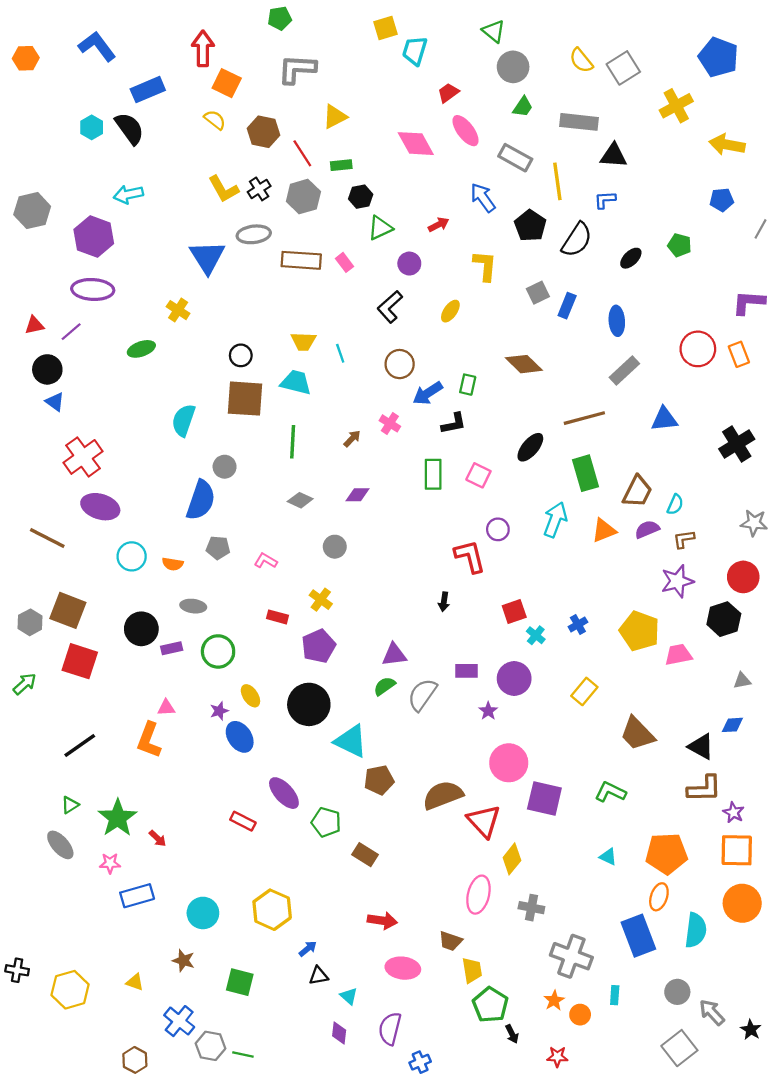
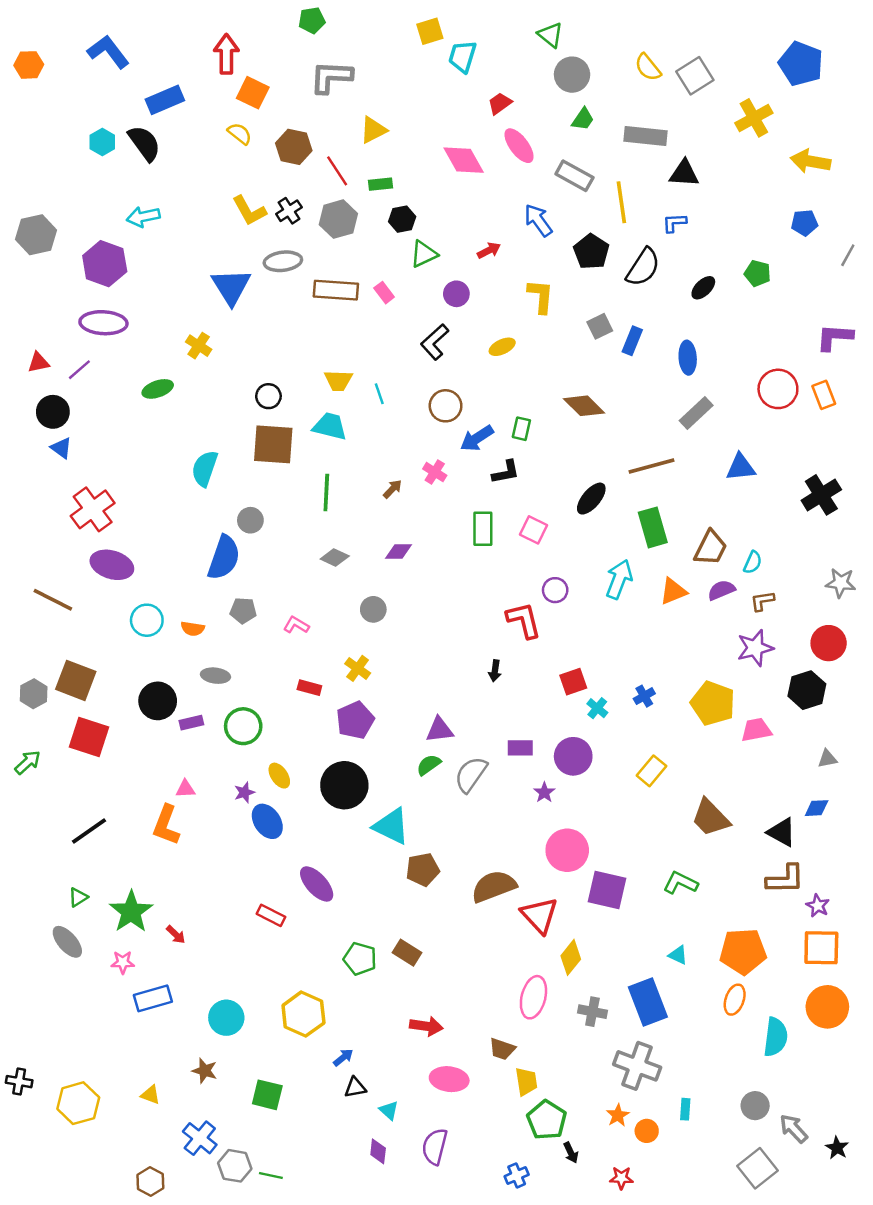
yellow ellipse: (450, 311) -> (502, 347), turned 30
green pentagon: (326, 822) -> (360, 959), moved
blue rectangle: (638, 936) -> (648, 1002), moved
blue cross: (420, 1062) -> (517, 1175), moved

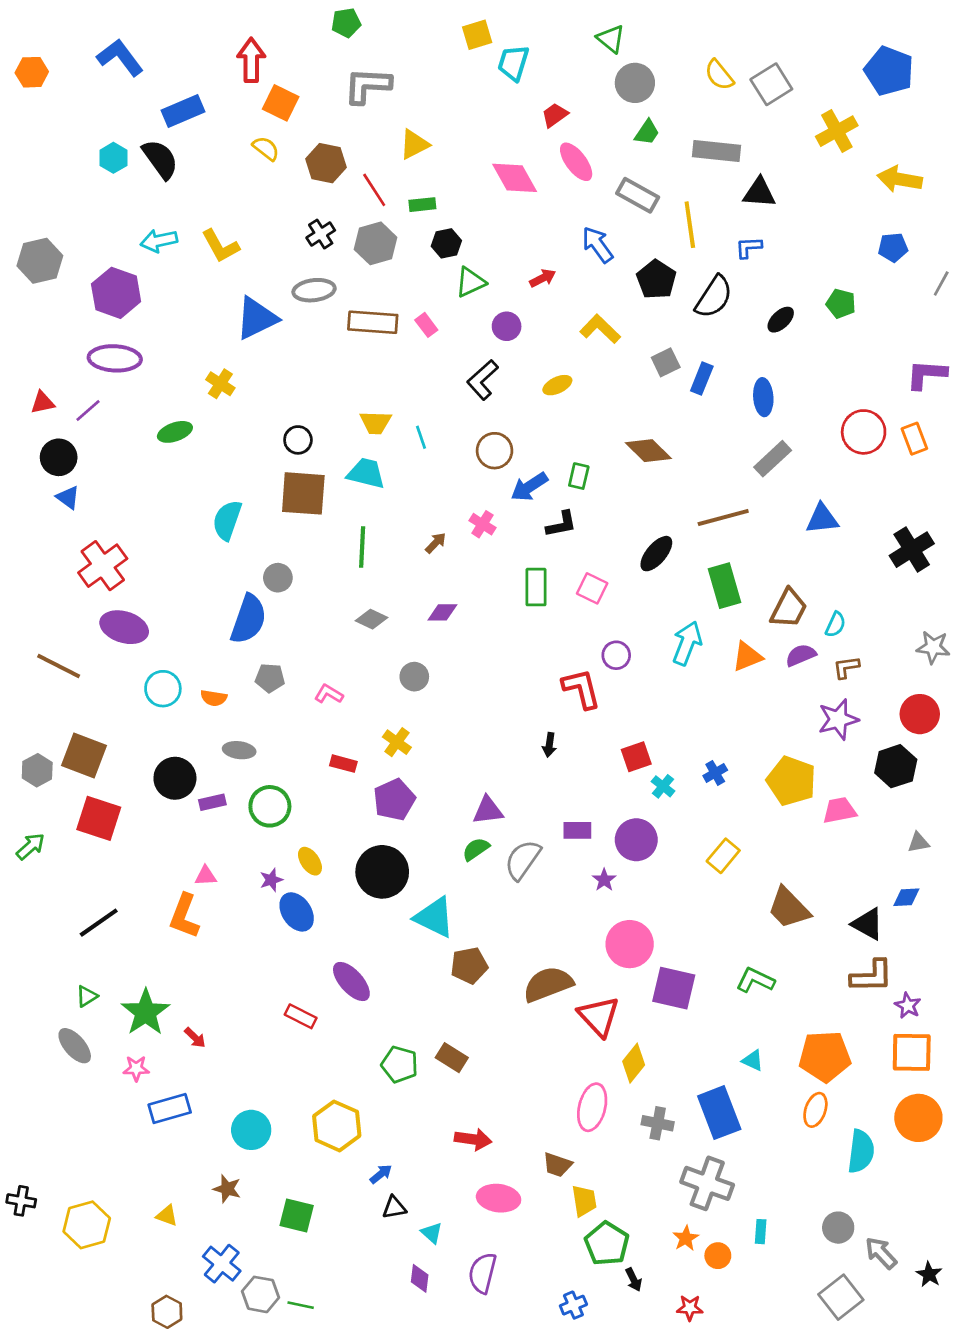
yellow L-shape: (249, 211) -> (220, 246), moved
blue triangle: (231, 287) -> (257, 318), turned 36
yellow L-shape: (541, 296) -> (600, 329), turned -51

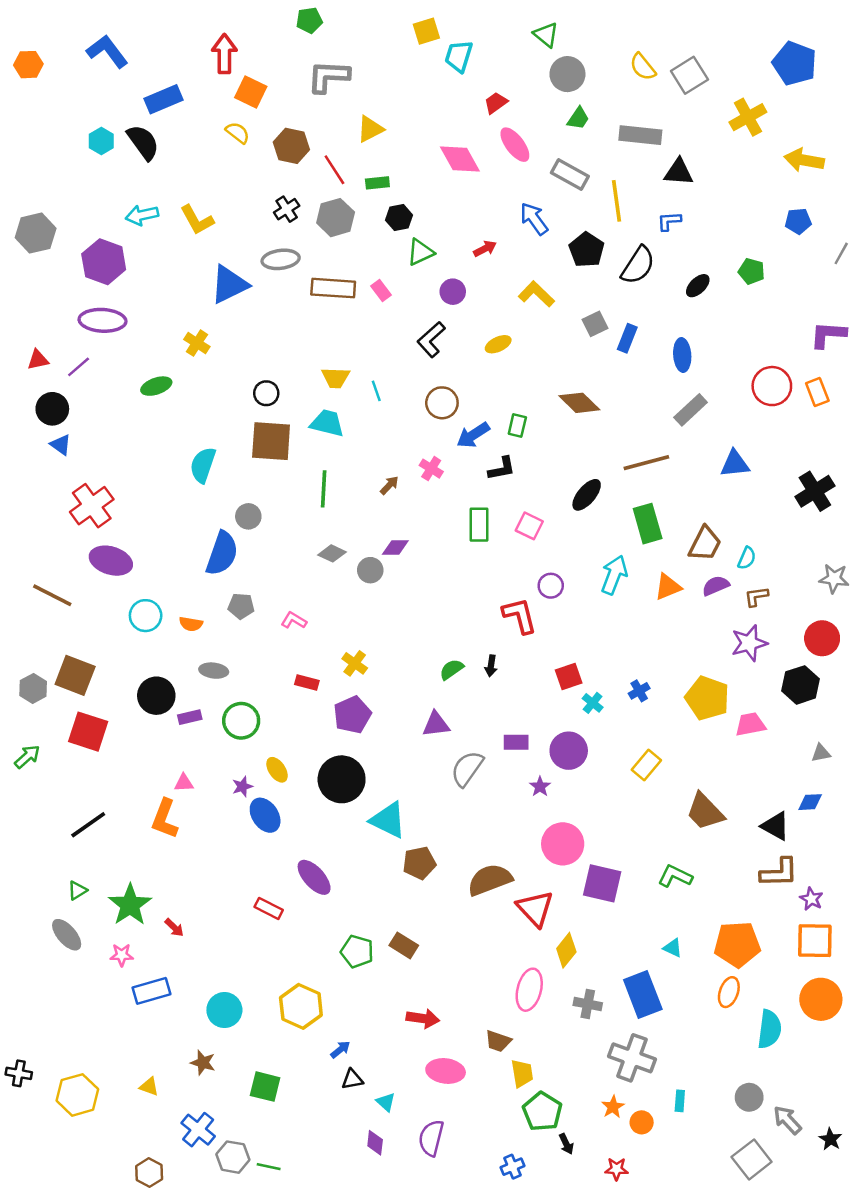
gray circle: (414, 677) -> (370, 570), moved
green semicircle: (476, 849) -> (452, 669), moved

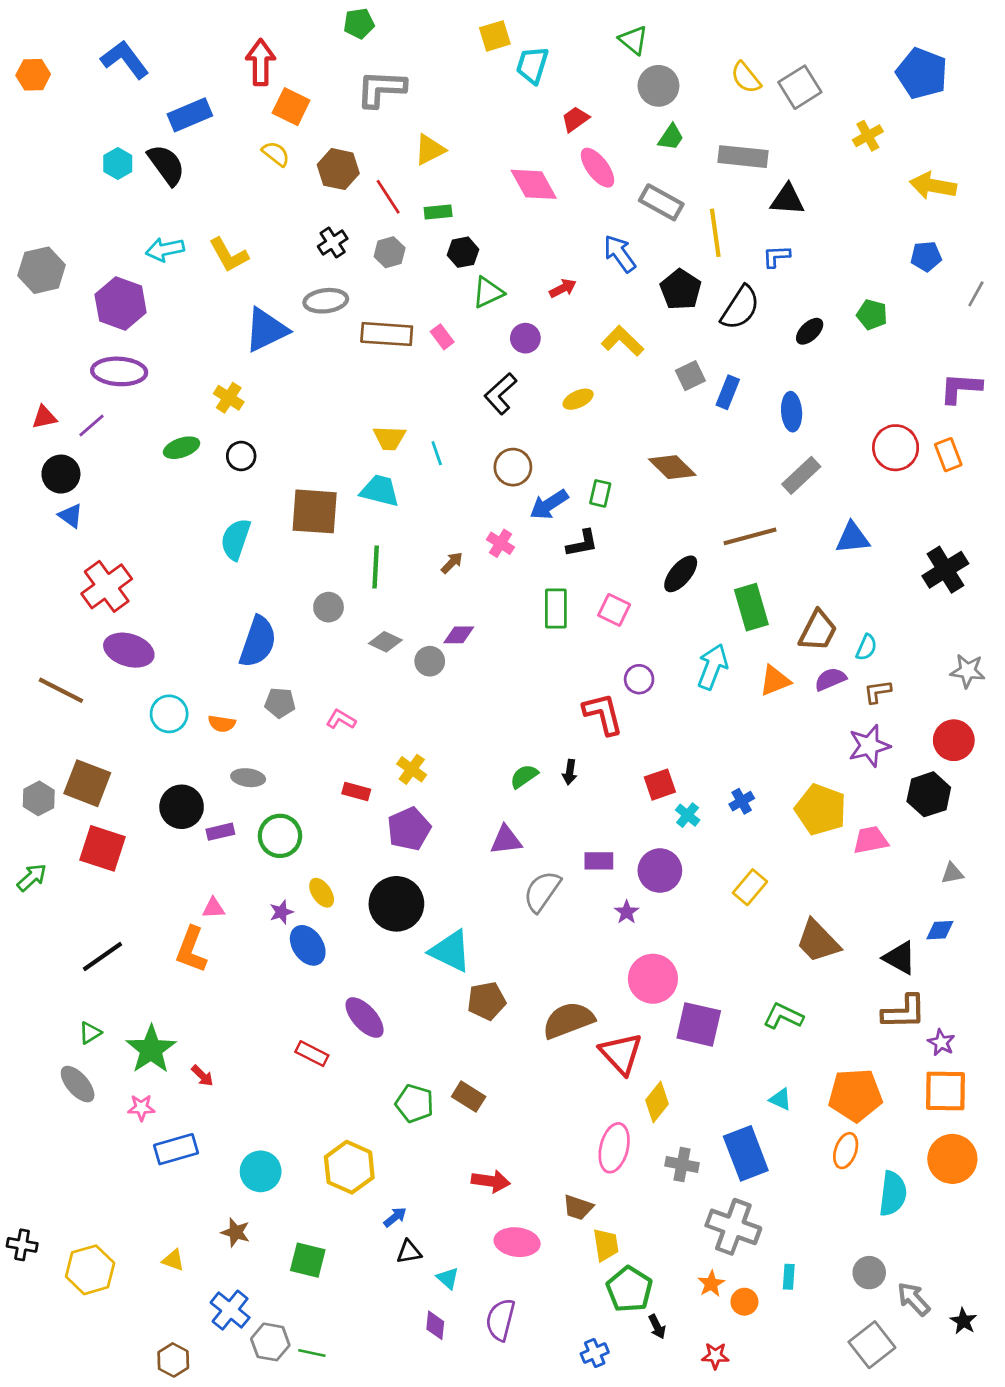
yellow cross: (748, 117) -> (868, 136), size x0.7
gray hexagon: (336, 218) -> (390, 252), size x0.7
black circle: (266, 393) -> (241, 456), moved
gray circle: (248, 516) -> (329, 607), moved

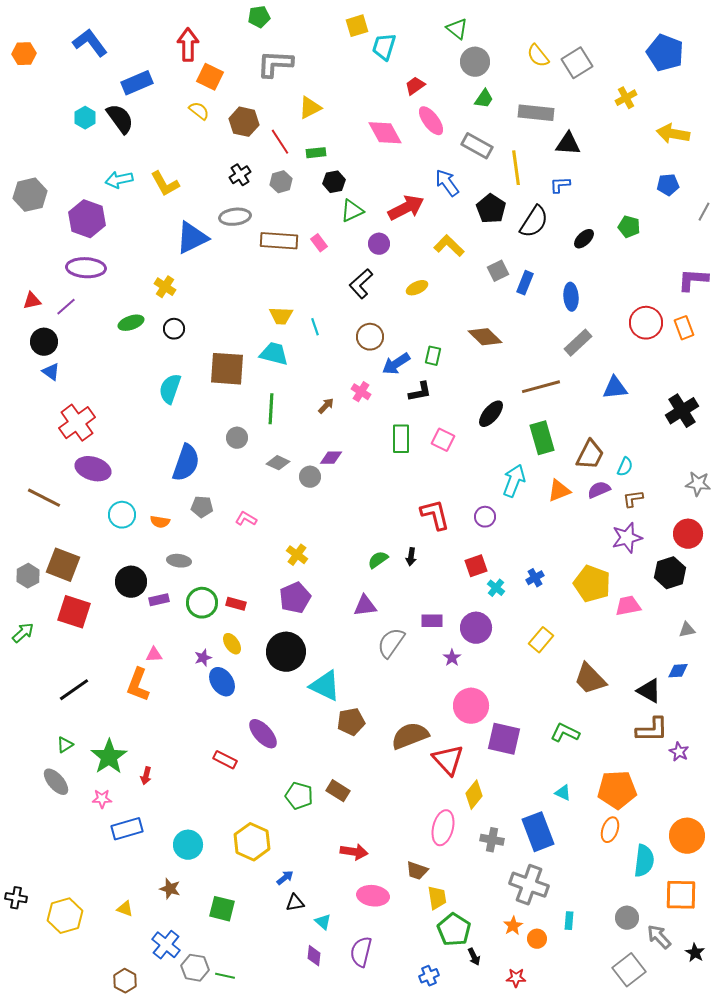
red arrow: (563, 288) -> (406, 208), size x1.8
purple circle: (639, 679) -> (485, 517), moved
red rectangle: (356, 792) -> (236, 604), moved
red arrow: (202, 1076) -> (146, 776), turned 60
orange square: (945, 1091) -> (681, 895), moved

